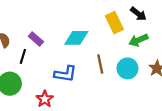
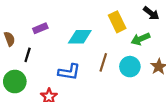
black arrow: (138, 14) -> (151, 13), moved
purple rectangle: (36, 39) -> (40, 28), moved, turned -64
brown line: (100, 64) -> (103, 62), turned 30

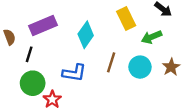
purple rectangle: (40, 28) -> (43, 25), size x1.6
cyan diamond: (80, 37) -> (86, 35), turned -55
green circle: (15, 82) -> (33, 83), moved

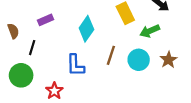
purple rectangle: (43, 25) -> (45, 20), size x0.6
blue L-shape: (74, 73) -> (75, 65), turned 80
green circle: (33, 83) -> (21, 75), moved

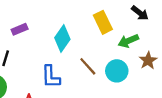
brown line: (111, 55) -> (88, 66), turned -60
brown star: (169, 60) -> (148, 60), moved

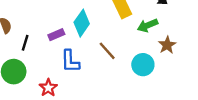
purple rectangle: (20, 29) -> (56, 35), moved
cyan circle: (117, 71) -> (143, 65), moved

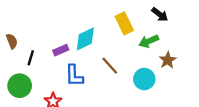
cyan diamond: (82, 23) -> (85, 39), turned 30

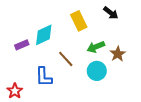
green arrow: (149, 41) -> (96, 47), moved
blue L-shape: (74, 76) -> (44, 77), moved

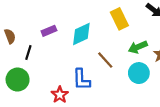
purple rectangle: (22, 45) -> (49, 31), moved
red star: (15, 91) -> (60, 95), moved

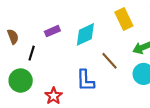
red star: (60, 95) -> (54, 96), moved

